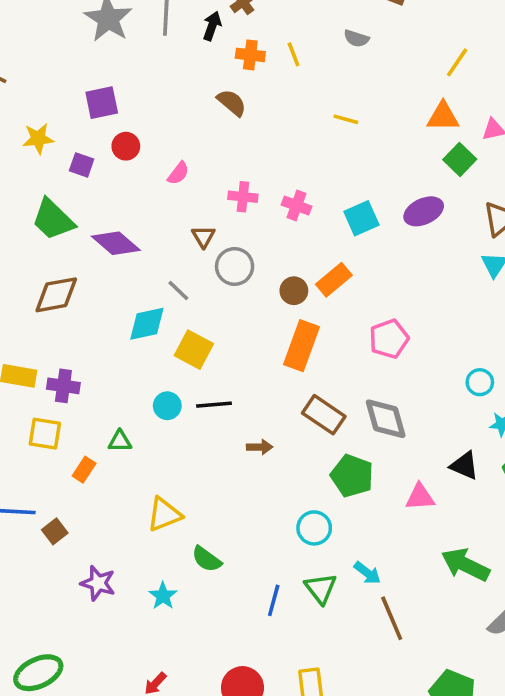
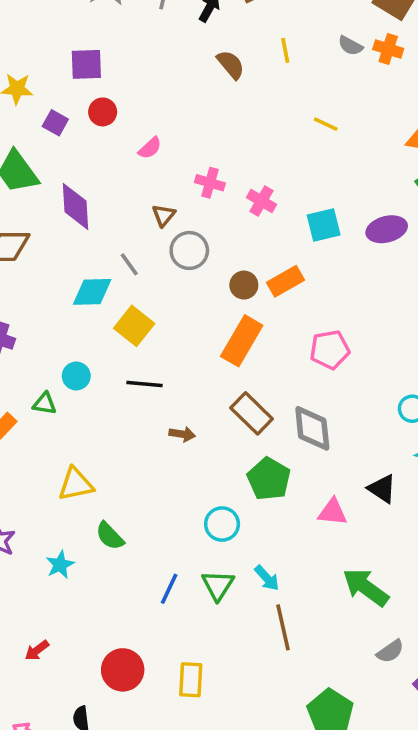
orange cross: (250, 55) -> (388, 49), moved
brown semicircle: (232, 103) -> (231, 65), moved
purple diamond: (116, 243) -> (76, 206), turned 36
cyan circle: (167, 406) -> (76, 376), moved

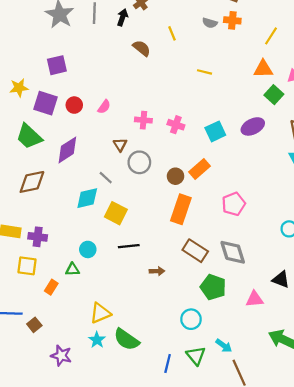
red circle: (103, 112) -> (74, 105), moved
purple square: (55, 123) -> (45, 103), size x1.6
purple diamond: (76, 206) -> (67, 150), turned 72
green semicircle: (110, 536) -> (126, 339), size x1.4
cyan star: (60, 565) -> (97, 340), moved

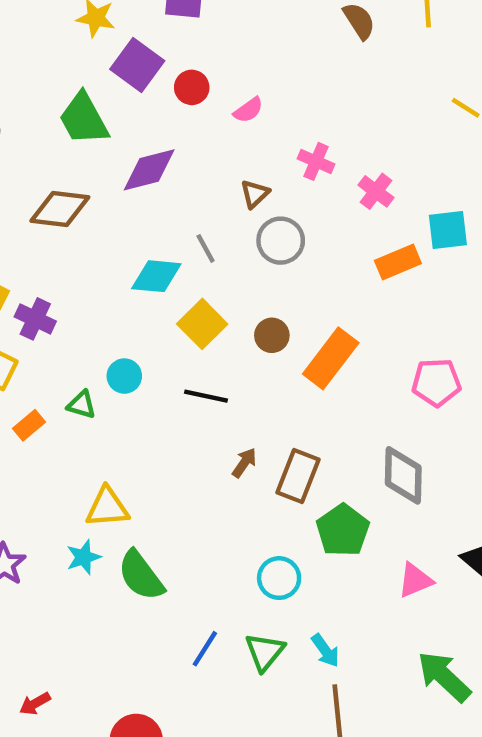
orange rectangle: (200, 169) -> (398, 262), moved
brown circle: (175, 176) -> (272, 335), moved
brown rectangle: (195, 251) -> (298, 476), moved, turned 60
brown arrow: (157, 271) -> (244, 463), turned -72
pink triangle: (254, 299) -> (415, 580), turned -36

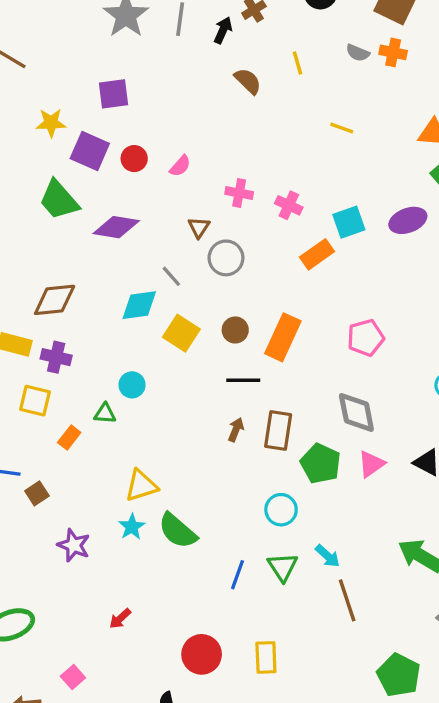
purple diamond: (149, 170) -> (116, 227), turned 36
brown diamond: (60, 209) -> (55, 300), moved
black line: (206, 396) -> (243, 380), moved
pink triangle: (415, 580) -> (371, 464), moved
red arrow: (35, 704) -> (120, 619), moved

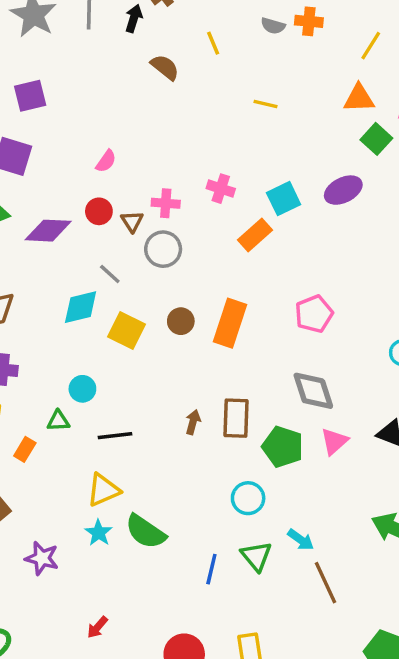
red circle: (134, 159) -> (99, 211), moved
pink cross: (239, 193) -> (166, 203), moved
black line: (243, 380) -> (115, 436), moved

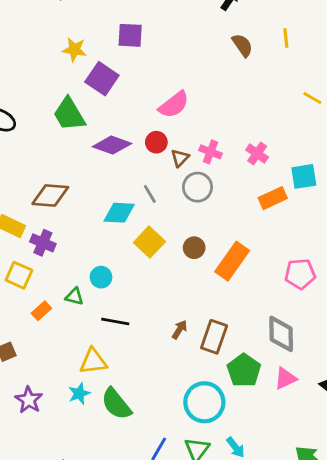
pink semicircle: (106, 161) -> (174, 105), size x1.6
cyan circle: (248, 498) -> (204, 402), size x1.5

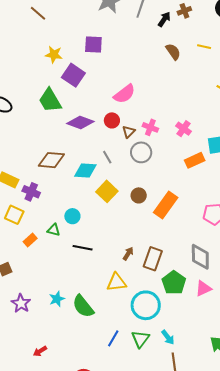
yellow line: (286, 38) -> (204, 47), turned -72
brown diamond: (50, 195) -> (51, 160), moved
yellow triangle: (93, 361) -> (116, 282), moved

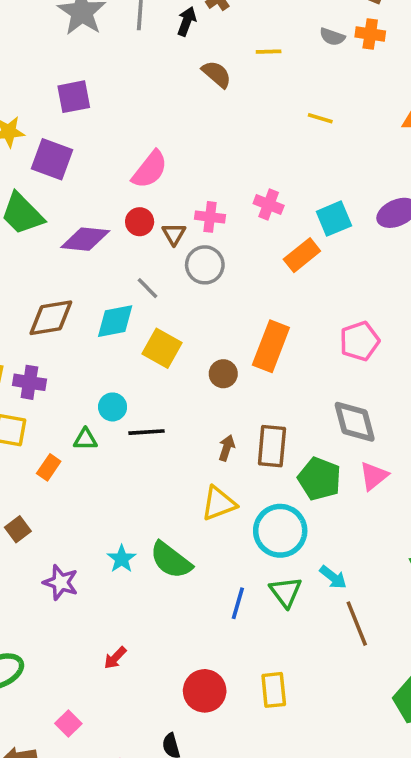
brown circle: (139, 195) -> (223, 374), moved
black line: (83, 248) -> (146, 432), moved

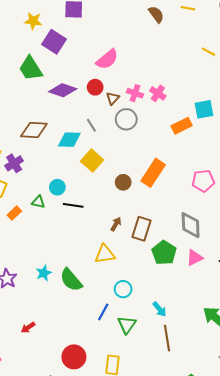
pink cross: (269, 205) -> (158, 93), moved
purple cross: (29, 382) -> (14, 163), turned 36
cyan circle: (280, 531) -> (123, 289), moved, size x0.6
green triangle: (286, 592) -> (127, 325), moved

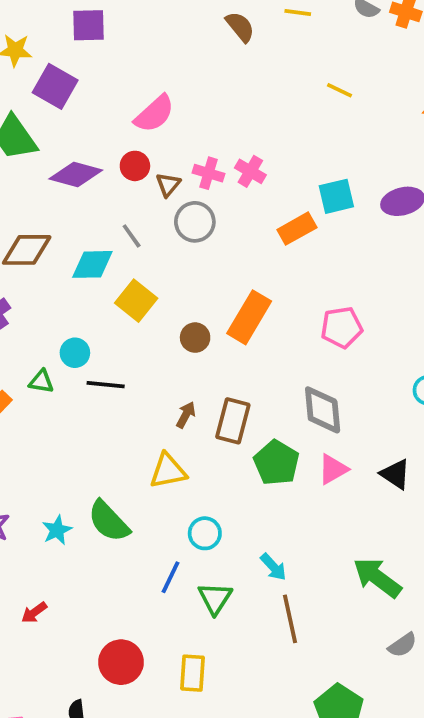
cyan star: (44, 273) -> (57, 530), moved

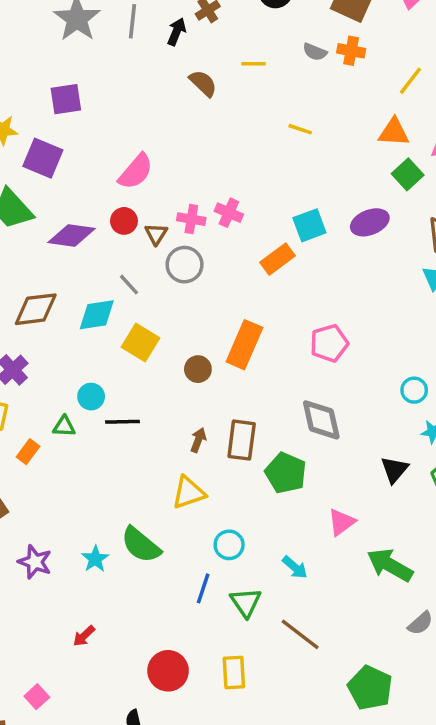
pink triangle: (333, 469) -> (341, 522), moved
black triangle: (395, 474) -> (394, 470), turned 44
brown line: (290, 619) -> (300, 634), moved, turned -33

